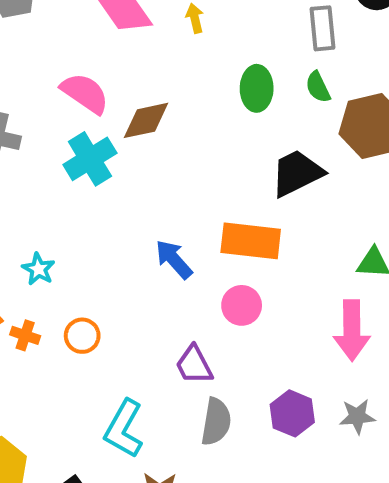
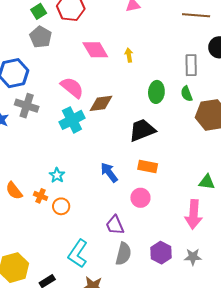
black trapezoid: (297, 173) -> (142, 130), moved
orange rectangle: (251, 241) -> (148, 166), size x0.7
cyan star: (38, 269) -> (57, 175), moved
orange cross: (25, 335) -> (41, 196), moved

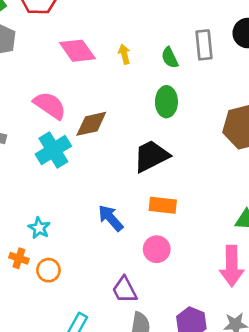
gray rectangle: (191, 65) -> (204, 45), moved
green semicircle: (187, 94) -> (170, 58), moved

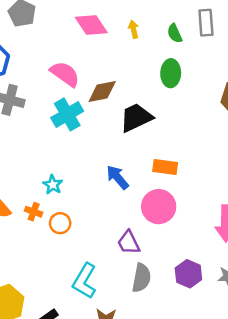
black trapezoid: (151, 156) -> (136, 118), moved
pink circle: (157, 249) -> (159, 207), size x1.4

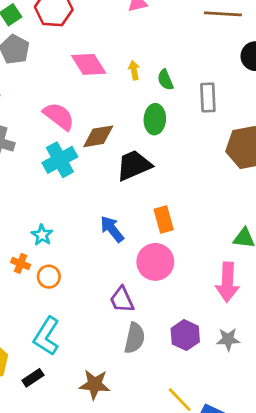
gray rectangle: (206, 23) -> (208, 98), moved
green semicircle: (175, 33) -> (165, 80), moved
green ellipse: (171, 73) -> (155, 119), moved
orange rectangle: (165, 167) -> (164, 219), turned 65
cyan L-shape: (85, 281) -> (46, 336), moved

